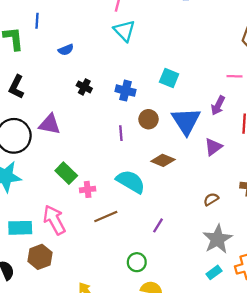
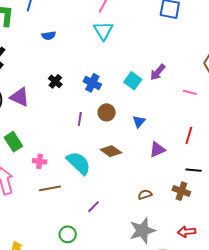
black cross: (84, 87) -> (55, 81), moved
purple arrow: (218, 106) -> (158, 72), moved
blue triangle: (186, 121) -> (139, 122), size x0.5
green rectangle: (66, 173) -> (13, 142), moved

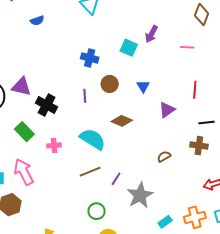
black cross: (55, 81) -> (47, 105), moved, size x1.5
brown line: (50, 188) -> (90, 172), moved
gray star: (142, 231) -> (140, 195), moved

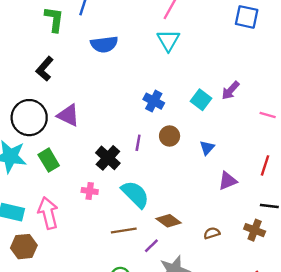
blue semicircle: (37, 21) -> (104, 44), size x1.6
black cross: (47, 105) -> (108, 158), moved
brown diamond: (122, 121) -> (169, 221), moved
green rectangle: (24, 132) -> (49, 160), moved

